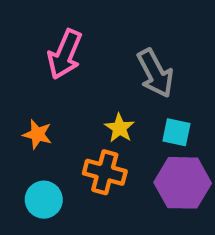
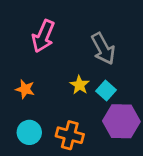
cyan square: (176, 132) -> (106, 91), moved, turned 30
orange cross: (105, 172) -> (70, 135), moved

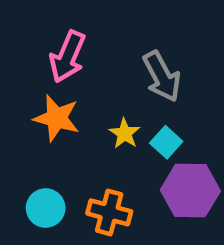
orange star: (25, 89) -> (57, 118), moved, size x1.5

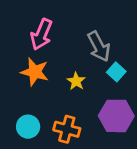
cyan square: (166, 142) -> (116, 72), moved

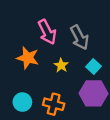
pink arrow: (41, 34) -> (47, 32), moved, turned -50
cyan square: (116, 72) -> (93, 66), moved

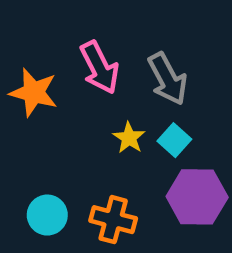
orange star: (28, 58) -> (34, 92), moved
cyan square: (93, 66) -> (174, 140), moved

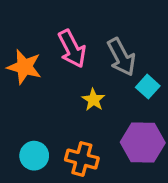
cyan square: (174, 140) -> (148, 87), moved

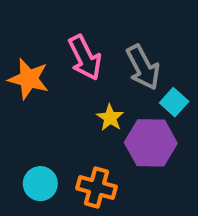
purple hexagon: (143, 143) -> (151, 143), moved

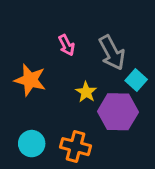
pink arrow: (85, 58) -> (66, 45), size x0.6
orange star: (29, 79) -> (30, 80), moved

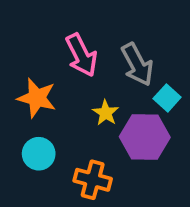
pink arrow: (66, 45) -> (81, 55), size x1.6
cyan circle: (32, 144) -> (39, 154), moved

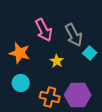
purple hexagon: (145, 137) -> (78, 95), moved

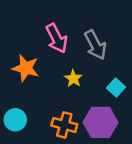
cyan square: (90, 53) -> (116, 87), moved
cyan circle: (21, 83) -> (15, 120), moved

